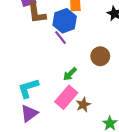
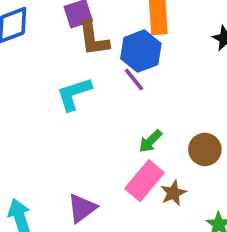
brown circle: (100, 56) -> (205, 149), moved
cyan L-shape: (28, 88) -> (74, 94), moved

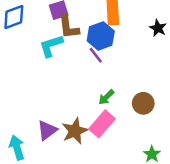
cyan L-shape: (74, 94) -> (51, 46), moved
brown star: (173, 193) -> (75, 131), moved, size x1.5
purple triangle: (82, 208) -> (47, 130), moved

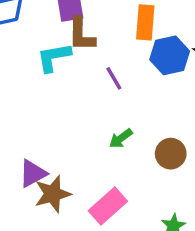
blue hexagon: (101, 36) -> (170, 55), moved
pink rectangle: (102, 124) -> (108, 206), moved
brown star: (75, 131) -> (53, 194), moved

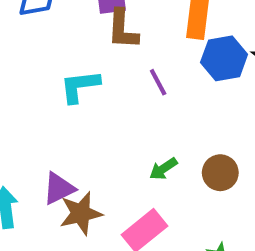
cyan L-shape: (54, 57) -> (80, 86), moved
green arrow: (121, 138) -> (163, 169), moved

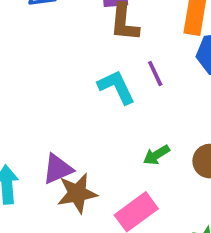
cyan L-shape: (80, 86) -> (116, 87), moved, turned 69

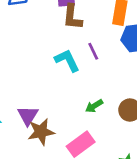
purple triangle: (58, 169) -> (28, 116), turned -35

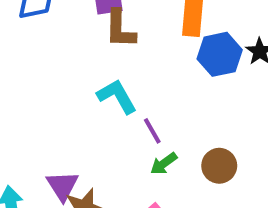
purple line: (93, 51) -> (152, 131), moved

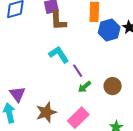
purple triangle: (62, 186) -> (17, 94), moved

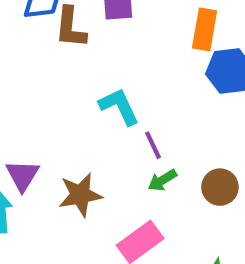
brown L-shape: (58, 20) -> (70, 28), moved
brown star: (46, 112) -> (80, 195), moved

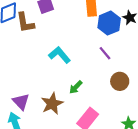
purple line: (153, 145) -> (105, 53), moved
green arrow: (162, 180) -> (76, 87), moved

